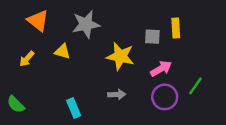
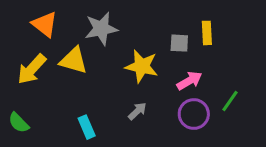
yellow triangle: (63, 51) -> (74, 60), size x1.5
yellow arrow: (27, 59) -> (32, 69), size x1.6
gray arrow: (117, 95) -> (137, 111), turned -42

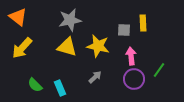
orange triangle: (45, 24) -> (18, 17), moved
yellow triangle: (74, 60) -> (67, 47), moved
pink arrow: (189, 81) -> (131, 56), turned -66
green semicircle: (19, 123) -> (35, 85), moved

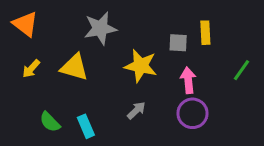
yellow triangle: (67, 47) -> (74, 67), moved
yellow arrow: (22, 48) -> (31, 69), size x0.6
green line: (159, 70) -> (241, 70), moved

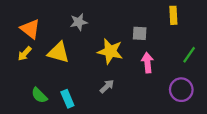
orange triangle: (25, 24) -> (30, 29), moved
gray star: (100, 28) -> (79, 22), size x0.7
yellow rectangle: (205, 33) -> (173, 15), moved
purple circle: (193, 113) -> (181, 90), moved

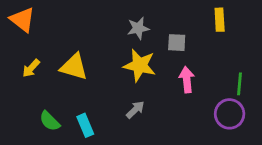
gray star: (79, 22) -> (138, 28), moved
orange triangle: (30, 29) -> (22, 20), moved
green line: (189, 55) -> (240, 84), moved, turned -30

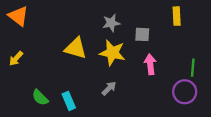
yellow triangle: (74, 67) -> (76, 48), moved
yellow arrow: (31, 68) -> (16, 58), moved

